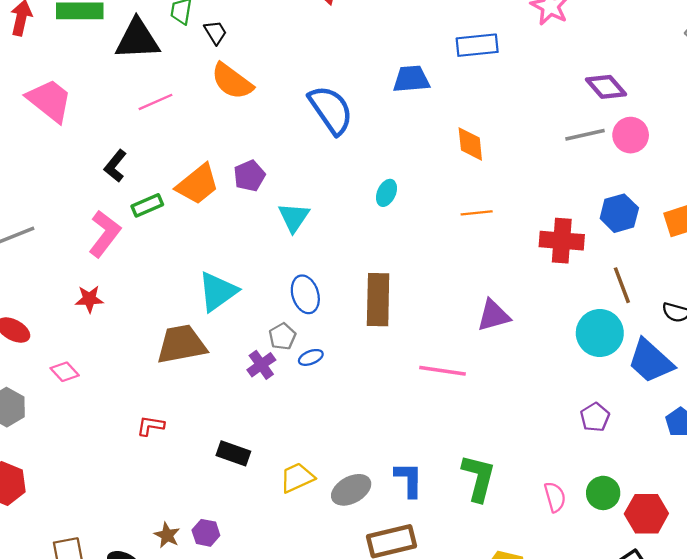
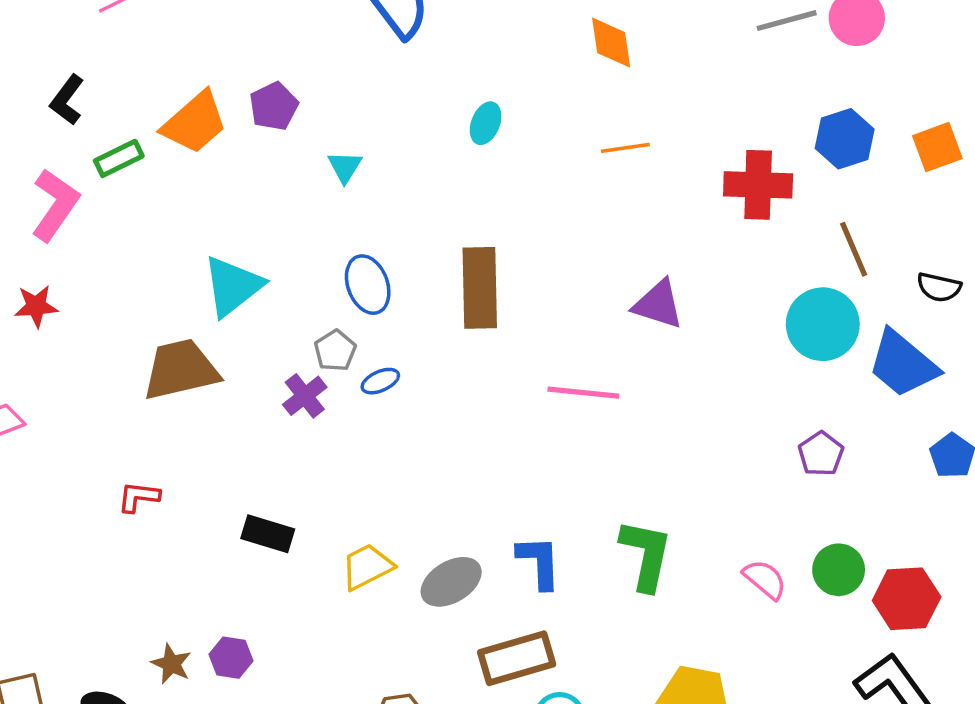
cyan triangle: (294, 217) -> (345, 167), size x0.7
purple triangle: (494, 315) -> (658, 304), turned 36
pink semicircle: (555, 497) -> (765, 579), turned -32

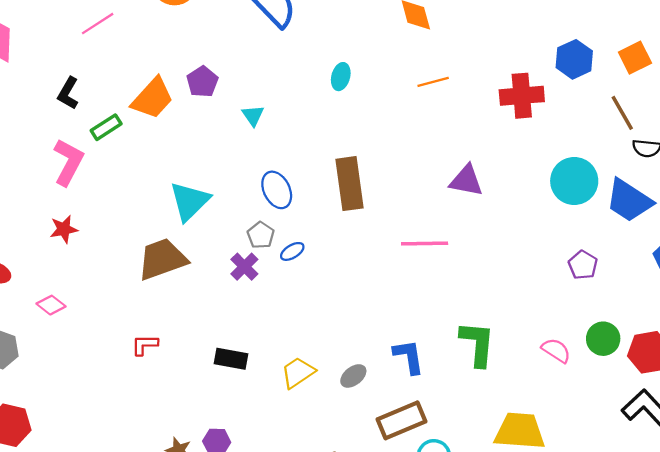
brown line: (854, 249) -> (622, 113), moved
gray ellipse: (451, 582) -> (353, 376), size x0.7

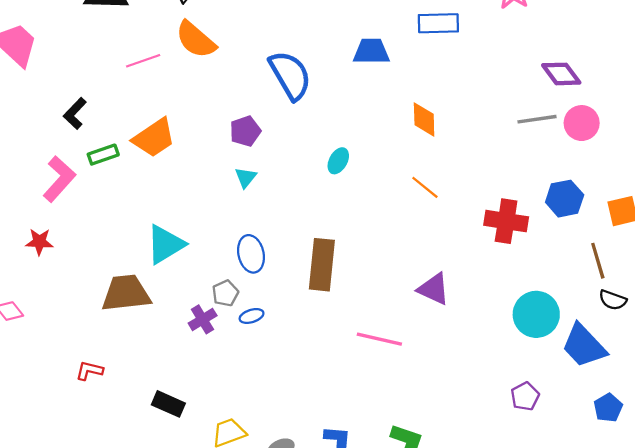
pink line: (98, 24) -> (143, 61), moved
purple pentagon: (202, 82) -> (245, 131), moved
orange line: (433, 82) -> (425, 187), turned 40

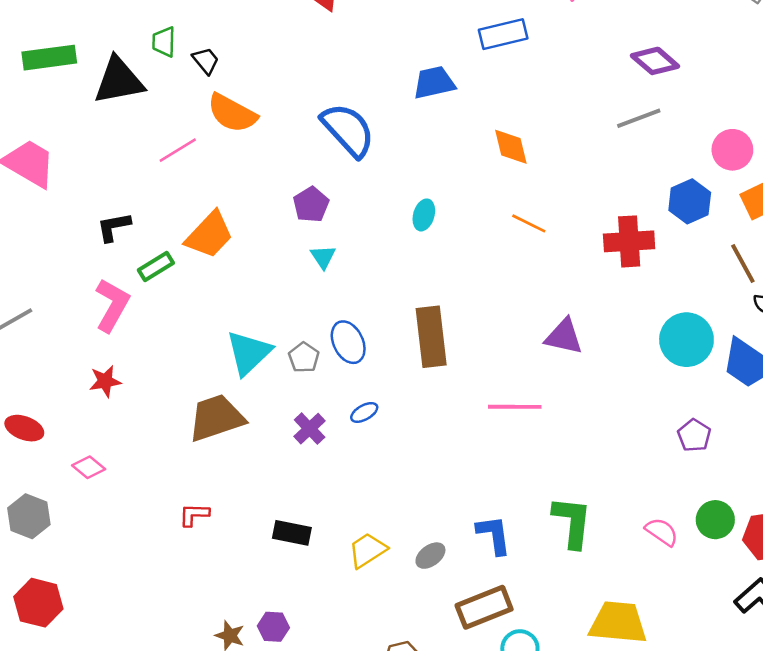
black L-shape: (75, 113) -> (114, 227), turned 48
pink circle: (582, 123) -> (732, 150), moved
gray pentagon: (225, 293) -> (304, 357), moved

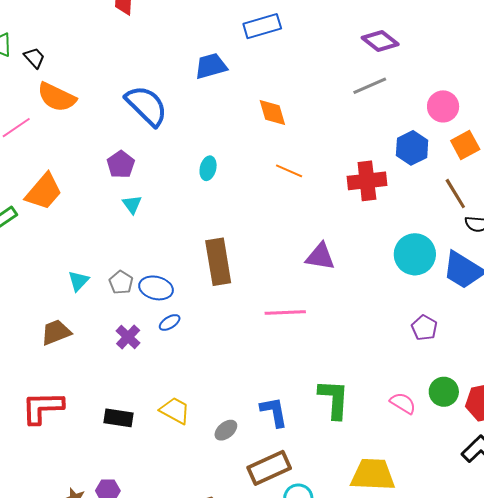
blue ellipse: (348, 342) -> (156, 288), moved, turned -48
cyan triangle: (249, 353) -> (78, 281), size x0.6
brown trapezoid: (216, 418) -> (56, 332), size x0.7
red L-shape: (194, 515) -> (42, 408), size x1.8
yellow trapezoid: (367, 550) -> (175, 411), moved, turned 64

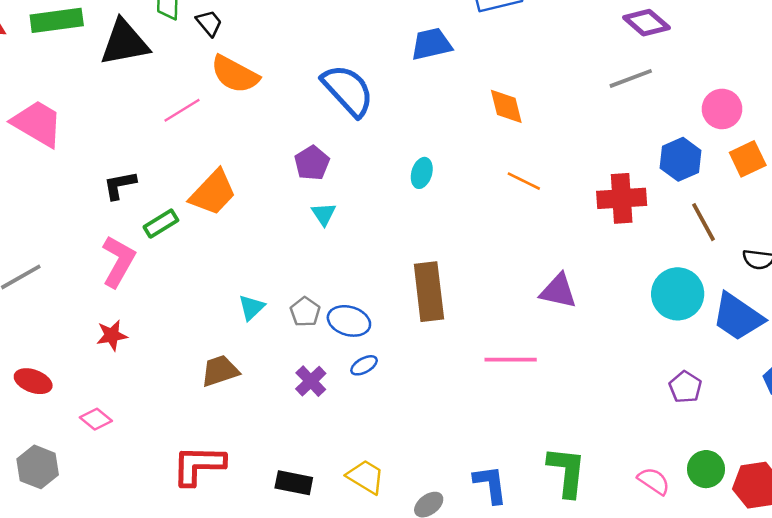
brown line: (455, 194) -> (703, 222), moved

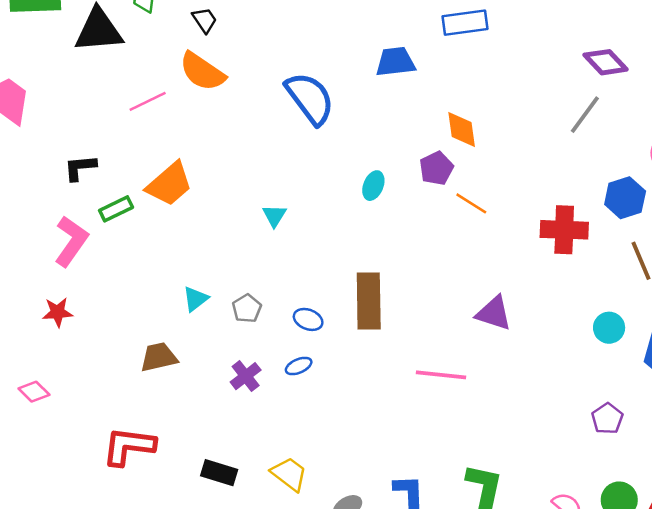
black trapezoid: (209, 23) -> (204, 20), moved
gray line: (631, 78) -> (585, 115), turned -39
purple pentagon: (312, 163) -> (436, 168), moved
cyan circle: (678, 294) -> (609, 328), size x0.6
blue ellipse: (349, 321) -> (308, 319), moved, size x0.7

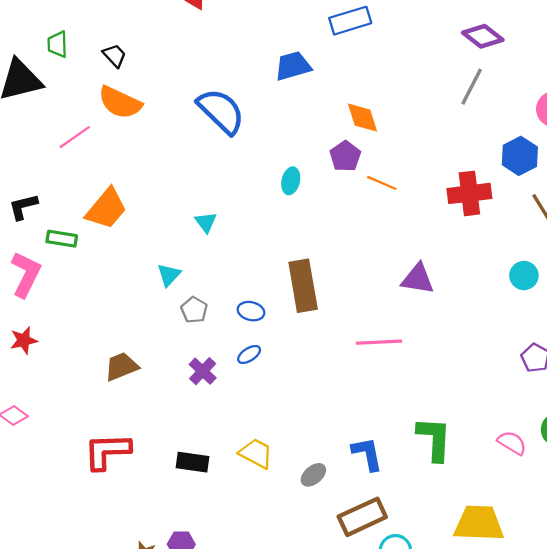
green rectangle: (116, 209) -> (62, 239), turned 44
cyan triangle: (195, 299) -> (169, 275), moved

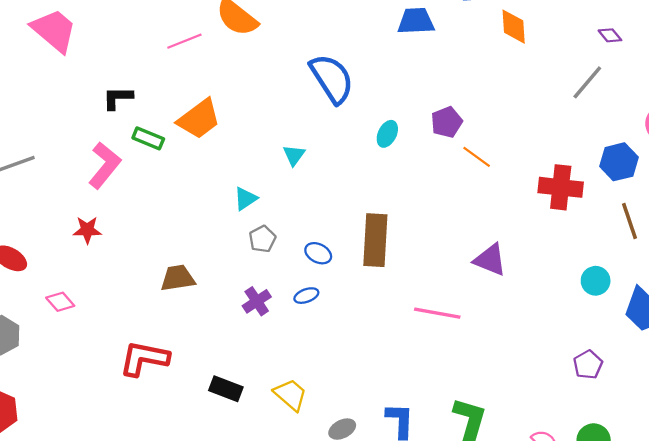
purple diamond: (483, 36) -> (610, 35), size x0.6
blue semicircle: (221, 111) -> (332, 79), moved
orange diamond: (363, 118) -> (514, 27), moved

